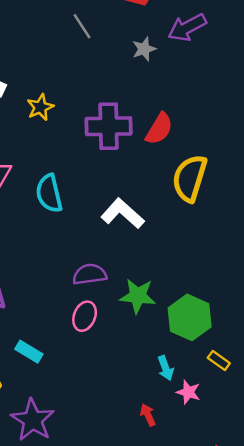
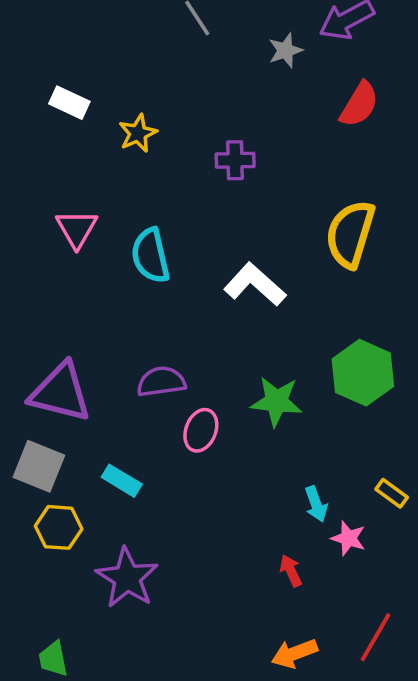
purple cross: (109, 126) -> (235, 160), size x0.6
red semicircle: (159, 129) -> (359, 104), moved
purple semicircle: (90, 274) -> (161, 382), moved
green hexagon: (190, 317) -> (363, 373), moved

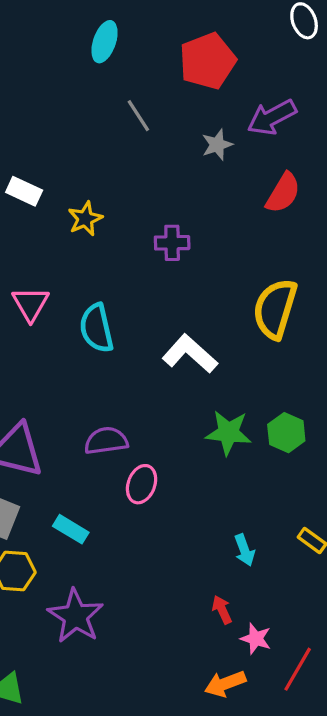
green hexagon: (363, 373) -> (286, 433), size x0.7
green star: (276, 401) -> (228, 433), moved
pink star: (348, 538) -> (256, 639), moved

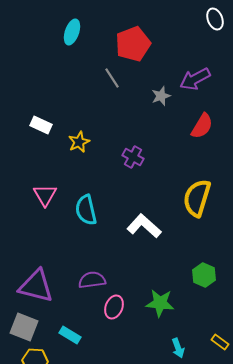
cyan ellipse: (105, 42) -> (72, 32), moved
red pentagon: (207, 61) -> (133, 44), moved
purple cross: (172, 243) -> (133, 157), turned 30
green star: (228, 433) -> (160, 303), moved

